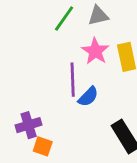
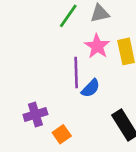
orange square: (43, 146) -> (62, 134), moved, turned 36

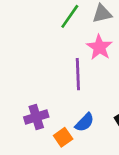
blue semicircle: (91, 88) -> (85, 122), moved

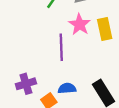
blue semicircle: (85, 122) -> (67, 88), turned -138

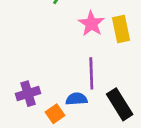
purple line: (61, 47) -> (91, 73), moved

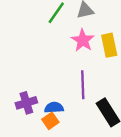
blue semicircle: (77, 99) -> (54, 108), moved

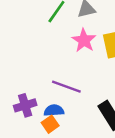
purple line: (83, 85) -> (66, 87), moved, turned -68

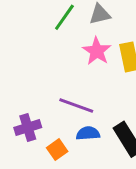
blue semicircle: (54, 110) -> (88, 133), moved

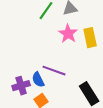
blue semicircle: (88, 133) -> (38, 80), moved, turned -112

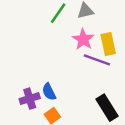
purple line: (54, 71) -> (97, 60), moved

